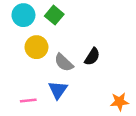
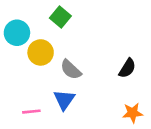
cyan circle: (23, 15) -> (17, 33), moved
black semicircle: (92, 57) -> (127, 68), moved

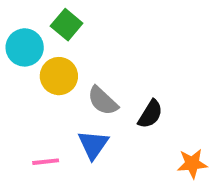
green square: (60, 17) -> (67, 25), moved
black semicircle: (127, 68) -> (150, 114), moved

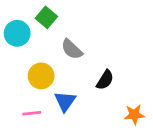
yellow circle: (59, 76) -> (41, 76), moved
gray semicircle: (103, 101) -> (72, 49), moved

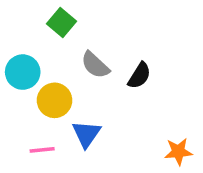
cyan circle: (17, 33) -> (23, 72), moved
black semicircle: (105, 80) -> (139, 76), moved

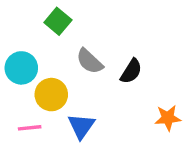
pink line: (42, 150) -> (30, 128), moved
orange star: (178, 152) -> (168, 118), moved

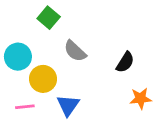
black semicircle: (131, 71) -> (125, 62), moved

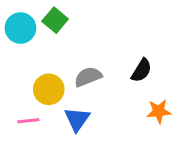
gray semicircle: (75, 51) -> (88, 77), moved, turned 115
cyan circle: (18, 57) -> (20, 28), moved

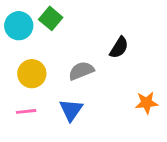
black semicircle: (141, 70) -> (119, 48), moved
yellow circle: (49, 89) -> (32, 74), moved

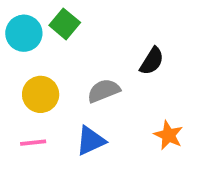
orange star: (147, 103) -> (168, 135), moved, turned 30
blue triangle: (71, 110) -> (91, 141), turned 30

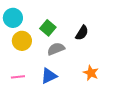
green square: (65, 24) -> (48, 28), moved
yellow circle: (41, 94) -> (22, 41), moved

